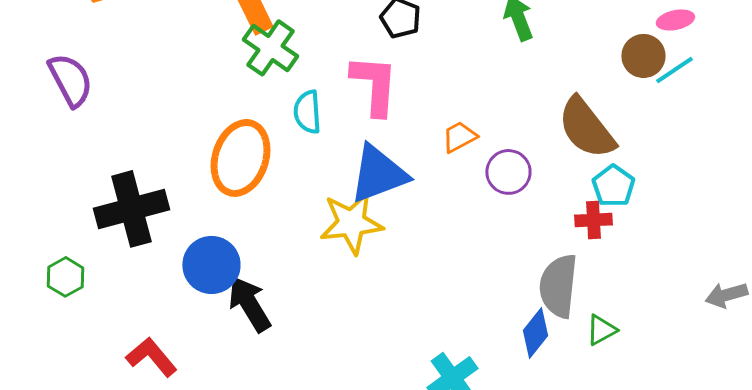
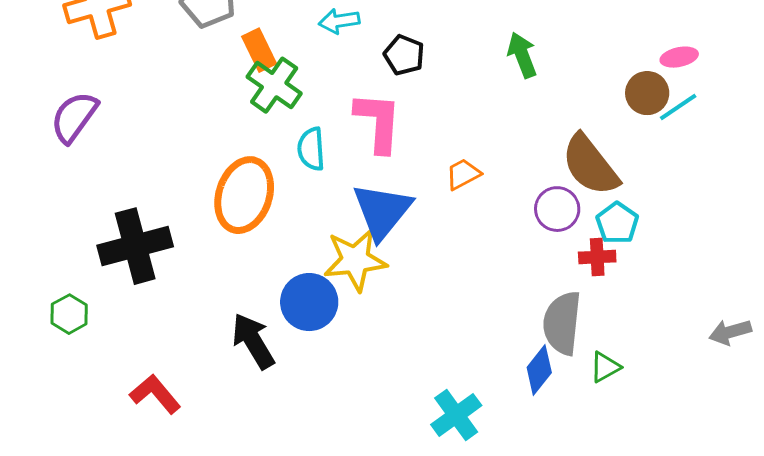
purple semicircle: (70, 80) -> (74, 117), turned -116
purple circle: (508, 172) -> (557, 209), moved
blue triangle: (378, 174) -> (382, 211), turned -30
blue circle: (211, 265) -> (309, 302), moved

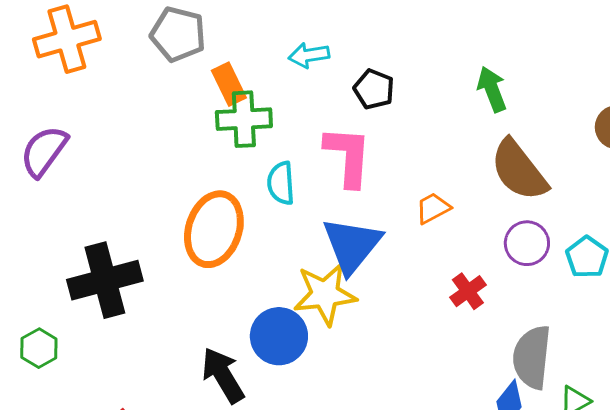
green cross: (274, 85) -> (244, 119), turned -38
brown semicircle: (590, 165) -> (519, 170), moved
red cross: (597, 257) -> (468, 291), moved, turned -33

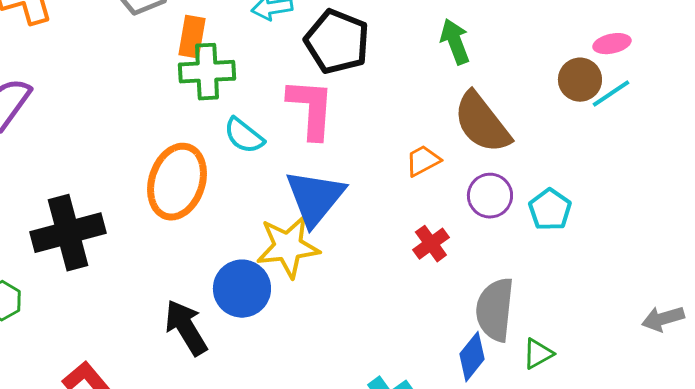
orange rectangle: (229, 84) -> (192, 37), turned 36
black pentagon: (374, 89) -> (337, 42), size x1.6
cyan semicircle: (281, 183) -> (244, 136), turned -48
orange trapezoid: (433, 208) -> (423, 161), moved

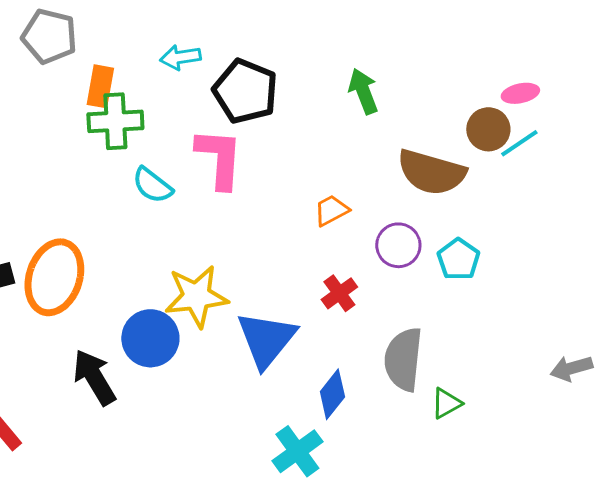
brown semicircle: (482, 123) -> (431, 172), moved, turned -36
orange ellipse: (177, 182) -> (54, 277), moved
blue triangle: (315, 198) -> (266, 339), moved
blue diamond: (472, 357) -> (332, 394), moved

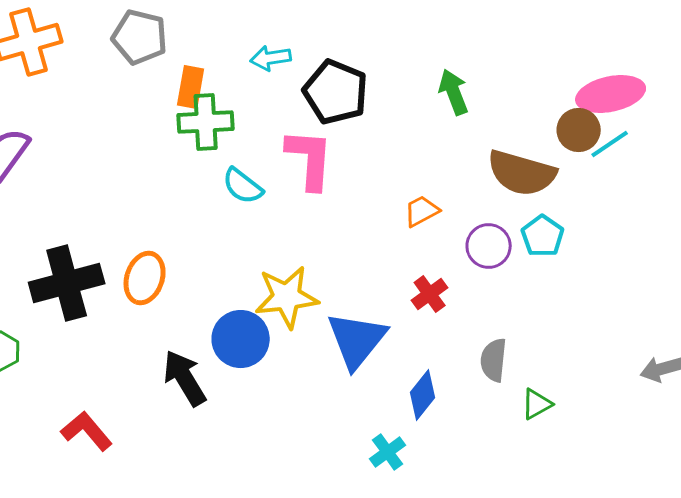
pink ellipse: (520, 93) -> (611, 94), size x1.8
cyan pentagon: (458, 259) -> (543, 236), moved
orange ellipse: (54, 277) -> (145, 278), size x0.7
gray semicircle: (403, 359) -> (494, 360), size x0.7
cyan cross: (297, 451) -> (388, 452), size x0.7

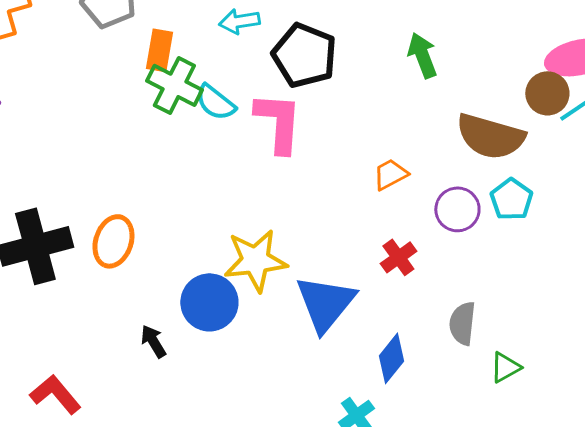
green cross: (206, 122) -> (174, 85), turned 30
cyan semicircle: (243, 186) -> (215, 102), moved
black arrow: (185, 378) -> (153, 341), size x0.6

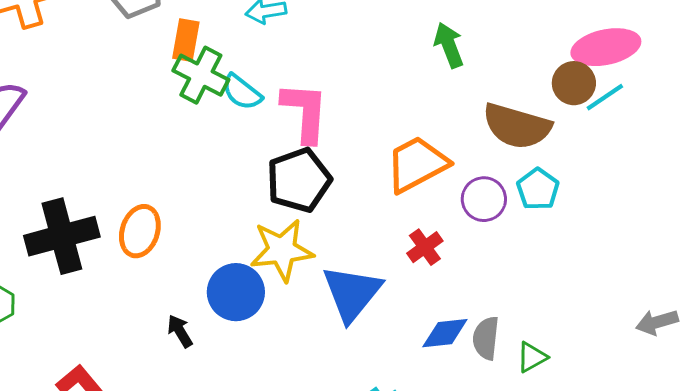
black pentagon: (304, 55) -> (299, 180), moved, turned 30
orange trapezoid: (390, 174) -> (417, 164), size x1.8
gray semicircle: (462, 323) -> (486, 338), moved
blue diamond: (391, 358) -> (445, 333), moved, turned 45

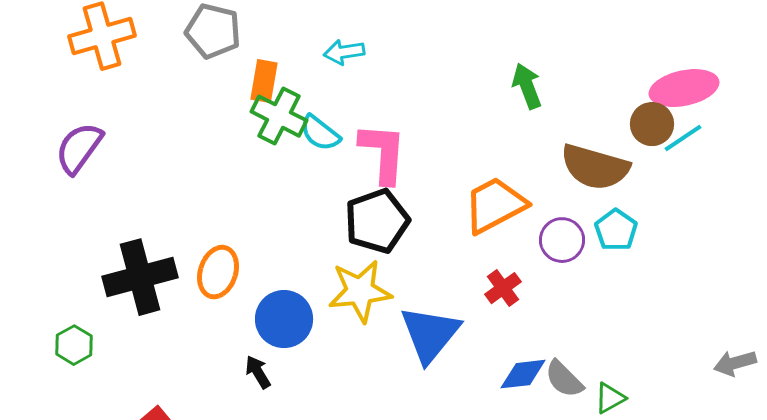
blue circle: (236, 292) -> (284, 319), moved
gray semicircle: (486, 338) -> (564, 379), turned -51

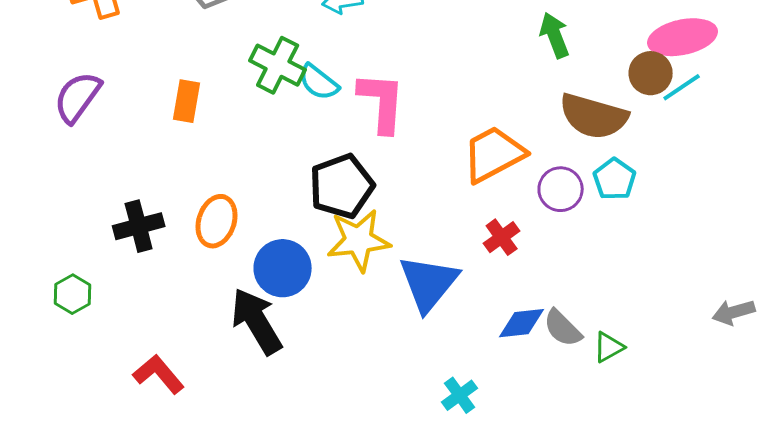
orange rectangle: (264, 81) -> (187, 101), moved
green arrow: (527, 86) -> (555, 35), moved
black pentagon: (377, 221) -> (342, 186), moved
black cross: (140, 277) -> (139, 226), size x0.7
black arrow: (258, 372) -> (257, 321), size x2.0

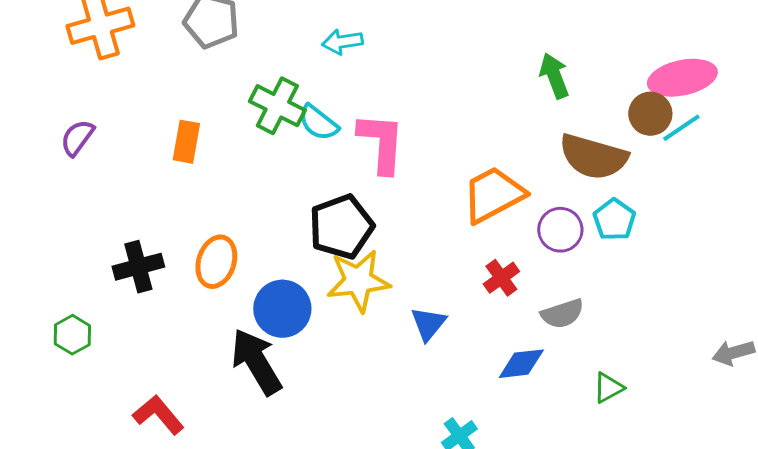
purple semicircle: (78, 97) -> (77, 138), size x0.7
blue triangle: (429, 283) -> (428, 324), size x0.6
gray semicircle: (563, 328) -> (562, 314), moved, turned -63

